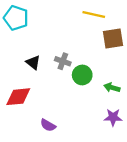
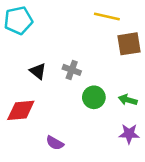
cyan pentagon: (16, 18) -> (18, 20), turned -30
green circle: (82, 75) -> (94, 97), moved

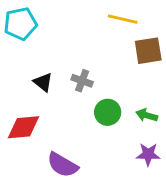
purple semicircle: (55, 143) -> (63, 165), size x1.5

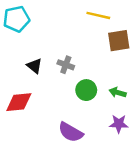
purple semicircle: (63, 165) -> (71, 132), moved

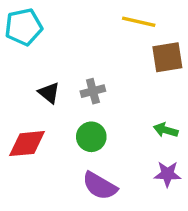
gray cross: (66, 65) -> (93, 91), turned -35
green circle: (86, 90) -> (91, 137), moved

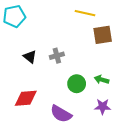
green circle: (91, 137) -> (77, 84), moved
red diamond: (27, 144) -> (26, 98), moved

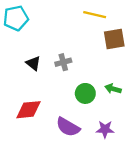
purple star: (103, 107) -> (105, 129), moved

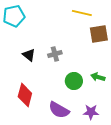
red diamond: (29, 110) -> (25, 95), turned -70

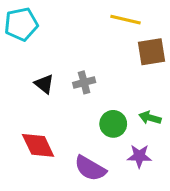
red diamond: (25, 95) -> (38, 145), turned -40
purple star: (91, 112) -> (139, 156), moved

